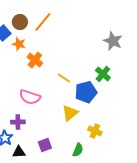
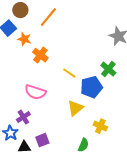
brown circle: (20, 22) -> (20, 10), moved
purple cross: (18, 122) -> (23, 117), turned -32
purple square: (45, 145) -> (42, 140), moved

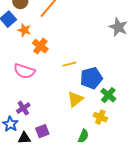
green cross: (108, 69) -> (108, 95), moved
yellow line: (69, 73) -> (69, 64), turned -48
pink semicircle: (35, 92) -> (24, 71), moved

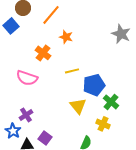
orange star: (24, 30) -> (66, 37), moved
yellow triangle: (75, 99) -> (78, 106), turned -30
purple square: (42, 131) -> (45, 138), turned -32

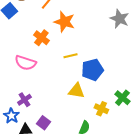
orange star: (66, 37) -> (64, 22), size x1.5
green cross: (111, 102) -> (122, 98), moved
yellow triangle: (78, 106) -> (76, 91), turned -42

